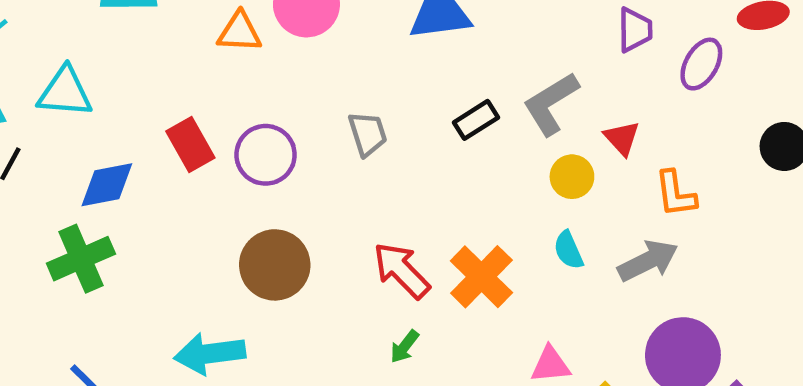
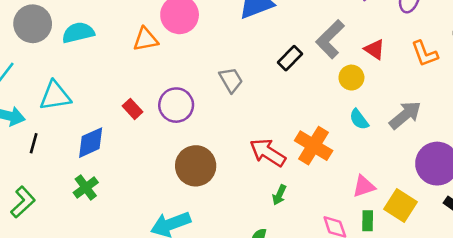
red rectangle: (190, 144) -> (132, 109), size x0.7
orange L-shape: (676, 194) -> (425, 54), moved
green cross: (81, 259) -> (86, 187), size x0.7

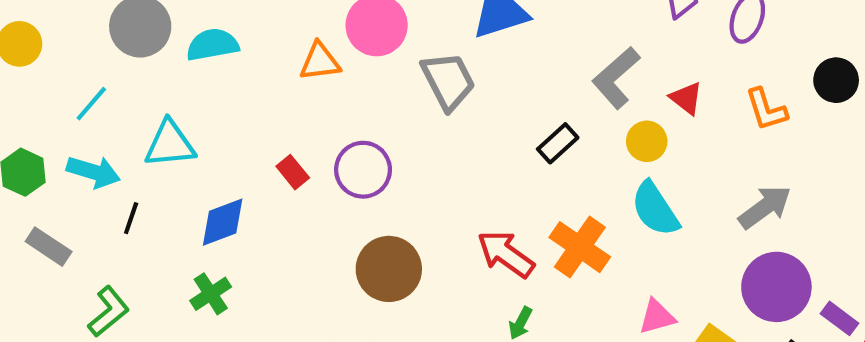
black rectangle: (290, 58) -> (558, 143), moved
gray trapezoid: (231, 80) -> (448, 81), moved, size x1.4
gray arrow: (405, 115) -> (765, 207), moved
cyan semicircle: (359, 119) -> (655, 209), size x1.6

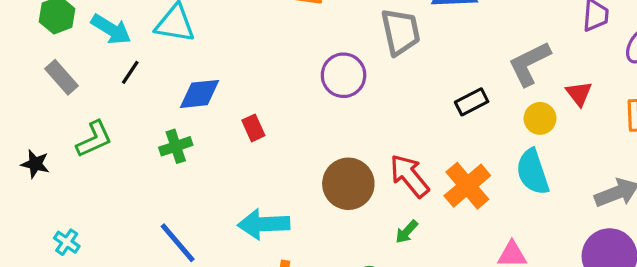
purple circle: (363, 170) -> (344, 75), moved
red rectangle: (293, 172) -> (253, 128), moved
brown circle: (389, 269) -> (348, 184), moved

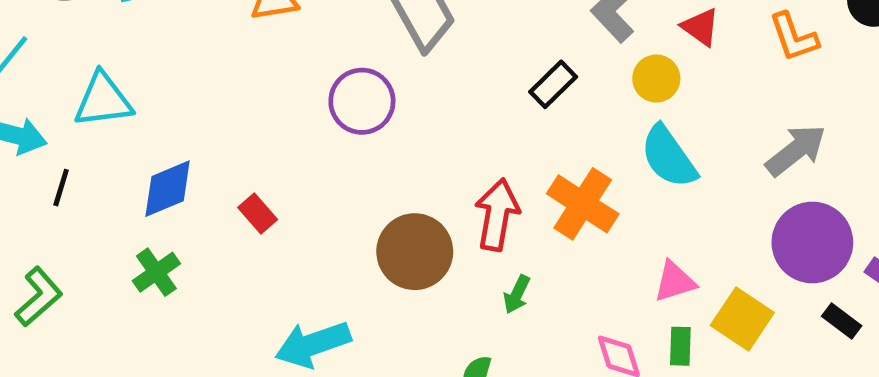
red arrow: (409, 176) -> (497, 215), turned 66

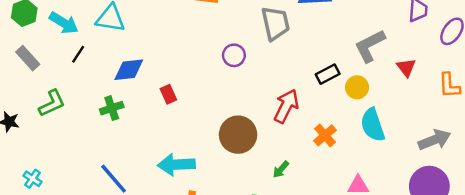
yellow circle: (656, 79) -> (357, 87), moved
purple circle: (362, 101) -> (234, 55), size x0.7
orange cross: (583, 204) -> (325, 135), size x0.7
red arrow: (497, 215) -> (286, 106), moved

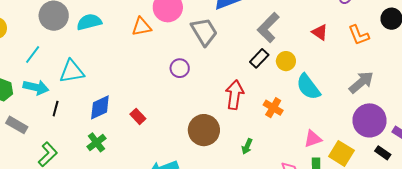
gray L-shape: (370, 46) -> (268, 27), moved

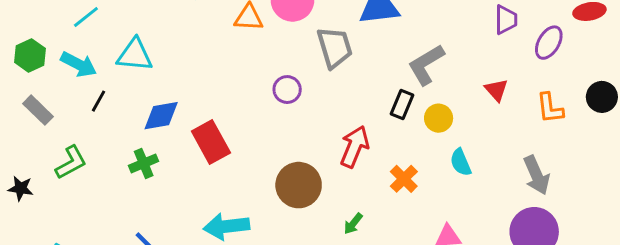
black rectangle: (259, 58) -> (402, 105), turned -36
gray arrow: (361, 82) -> (536, 175), turned 92
cyan semicircle: (308, 87) -> (461, 162), size x0.7
red rectangle: (138, 116) -> (211, 142), size x1.8

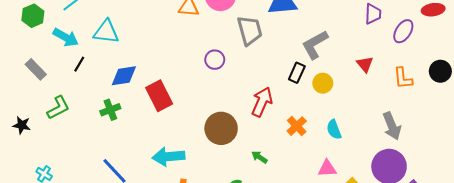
green hexagon: (30, 55) -> (33, 16), moved
cyan semicircle: (461, 162) -> (334, 129), moved
green arrow: (353, 224) -> (259, 157), turned 84

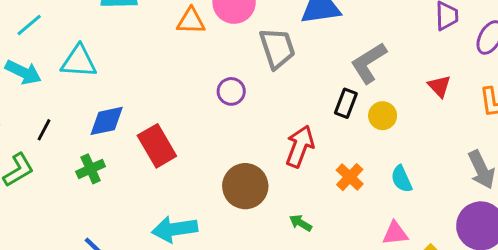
black line: (79, 64) -> (44, 130), moved

